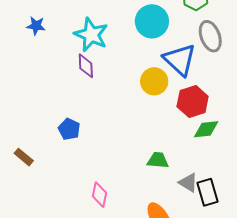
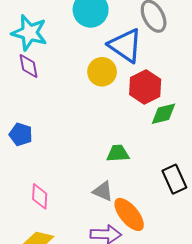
gray triangle: (188, 183) -> (103, 191), moved
pink diamond: (100, 195) -> (40, 196), moved

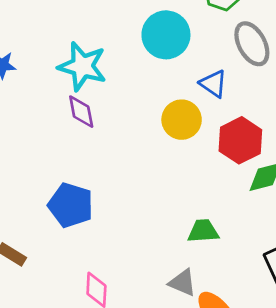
blue triangle: (125, 45) -> (213, 84), size x0.6
blue pentagon: (21, 134) -> (71, 205), size x1.4

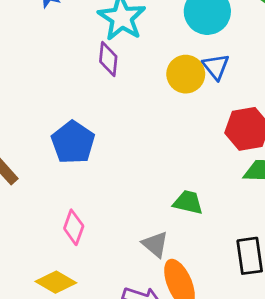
blue triangle: (213, 84) -> (216, 67), moved
yellow circle: (182, 120) -> (186, 74), moved

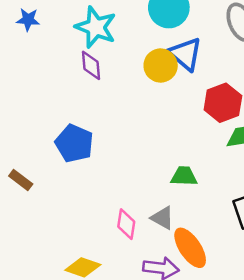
blue triangle: (216, 67) -> (185, 54), size x1.4
pink diamond: (74, 227) -> (126, 224), moved

